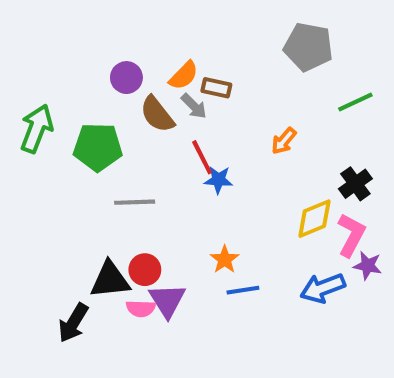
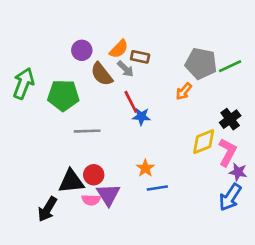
gray pentagon: (308, 47) -> (201, 64), moved
blue arrow: (323, 288) -> (230, 197), moved, turned -36

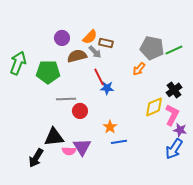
brown semicircle: (102, 74) -> (77, 56), turned 114
red circle: (94, 175) -> (80, 111), moved

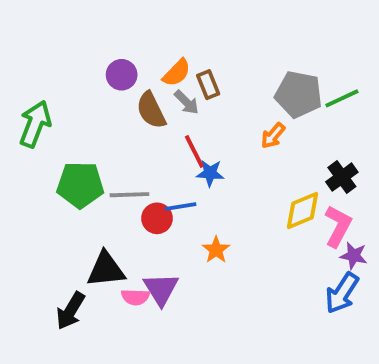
brown rectangle: (106, 43) -> (208, 85), turned 56
brown semicircle: (77, 56) -> (151, 110), turned -102
green pentagon: (48, 72) -> (80, 185), moved
blue line: (119, 142) -> (181, 207), moved

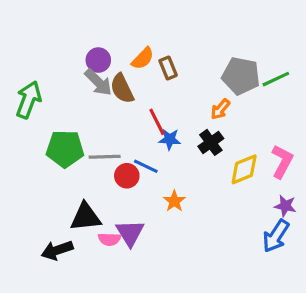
gray arrow: (187, 102) -> (98, 82), moved, size x1.4
black cross: (342, 177) -> (211, 142), moved
blue line: (181, 207) -> (146, 166), turned 35
pink L-shape: (338, 226) -> (282, 161), moved
black arrow: (70, 311) -> (57, 250), turned 40

